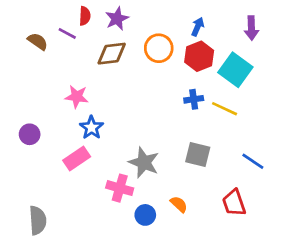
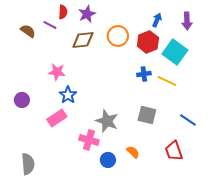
blue arrow: (198, 27) -> (157, 20), moved

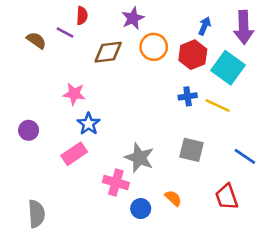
purple star: (87, 14) -> (133, 18), moved
purple arrow: (187, 21) -> (244, 27), size x1.4

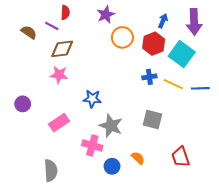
brown diamond: (108, 52) -> (62, 49), moved
blue star: (89, 124) -> (92, 99), moved, turned -30
blue line: (245, 156) -> (200, 88), moved, turned -36
gray semicircle: (36, 214) -> (51, 170), moved

